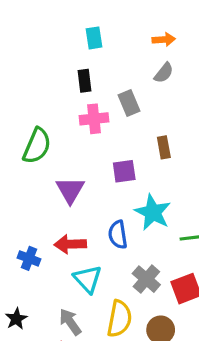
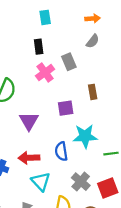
pink cross: (94, 119) -> (45, 73), turned -30
cyan star: (153, 212) -> (85, 136), turned -30

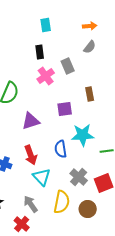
purple triangle: (29, 121) -> (31, 121), turned 42
red arrow: (29, 158) -> (31, 155), turned -108

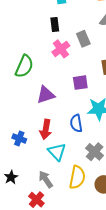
red arrow: (31, 155) -> (46, 129), turned 30

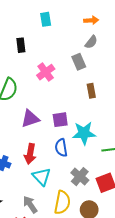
black rectangle: (55, 24) -> (21, 45), moved
gray rectangle: (83, 39) -> (79, 62), moved
purple square: (80, 83) -> (60, 120), moved

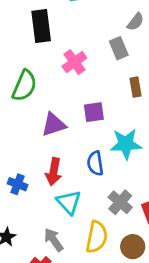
black rectangle: (21, 45) -> (41, 26), size x1.6
purple square: (60, 120) -> (94, 112), moved

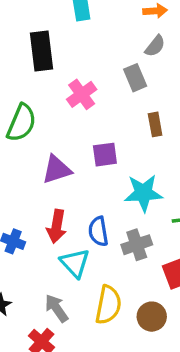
blue semicircle: (95, 163) -> (98, 231), moved
gray cross: (120, 202) -> (137, 245), moved, turned 30

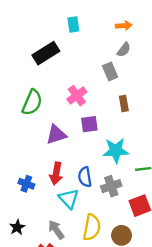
black rectangle: (42, 51) -> (46, 53), turned 65
pink cross: (82, 94) -> (77, 96), moved

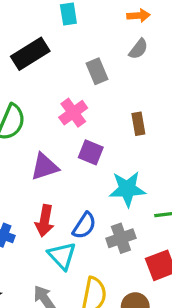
gray rectangle: (110, 71) -> (97, 71), moved
purple square: (89, 124) -> (91, 152), turned 30
blue semicircle: (85, 177) -> (84, 226), turned -138

